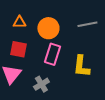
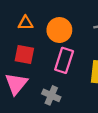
gray cross: (41, 84) -> (51, 95), turned -35

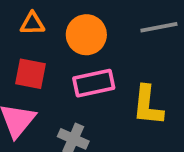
pink rectangle: (64, 60) -> (94, 83), turned 60

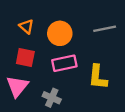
orange triangle: (32, 24) -> (26, 26), turned 42

